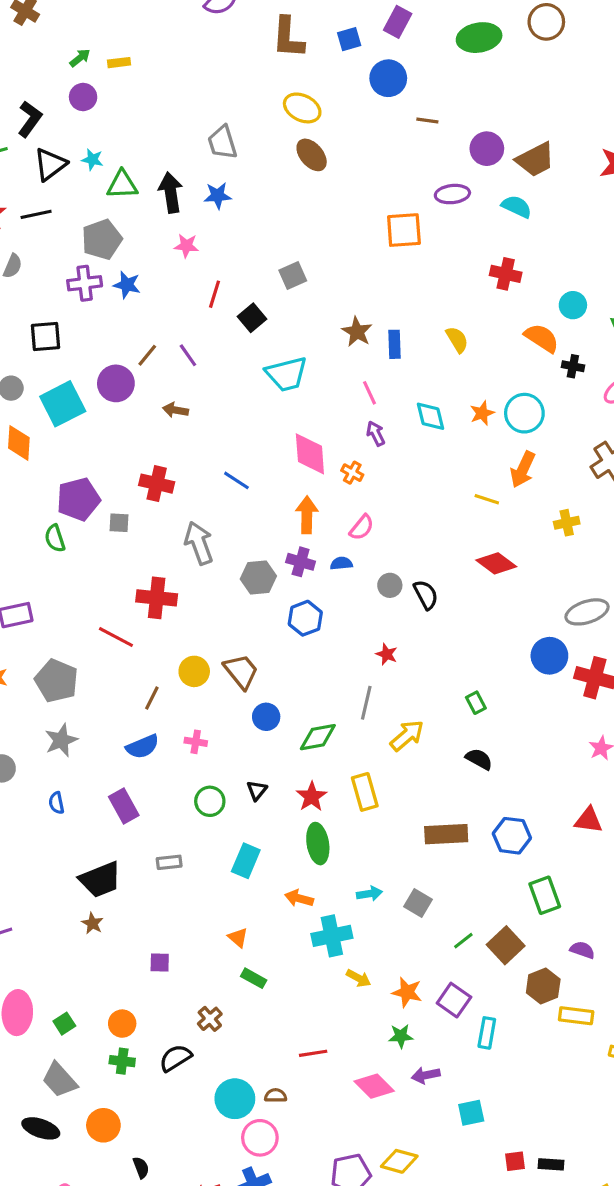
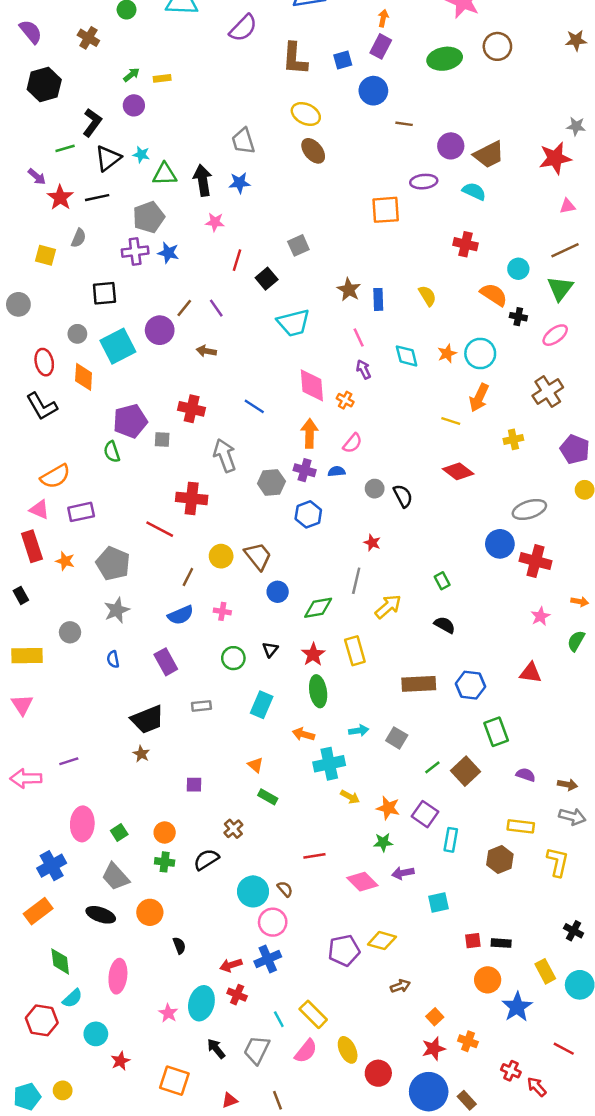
brown hexagon: (543, 986) -> (500, 860), moved
brown semicircle: (276, 1096) -> (285, 889), turned 49

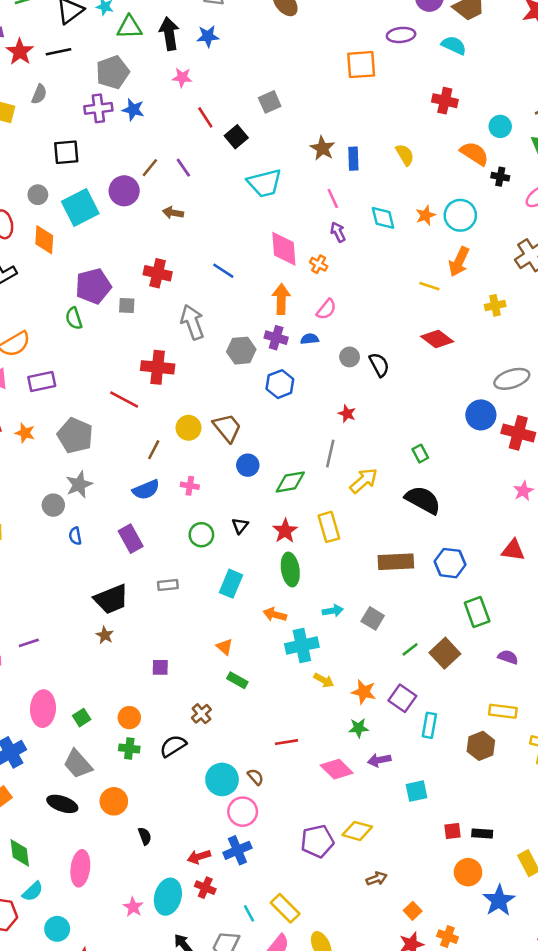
red line: (237, 260) -> (205, 117), turned -50
black semicircle: (445, 625) -> (423, 500), size x1.6
gray circle: (70, 632) -> (53, 505), moved

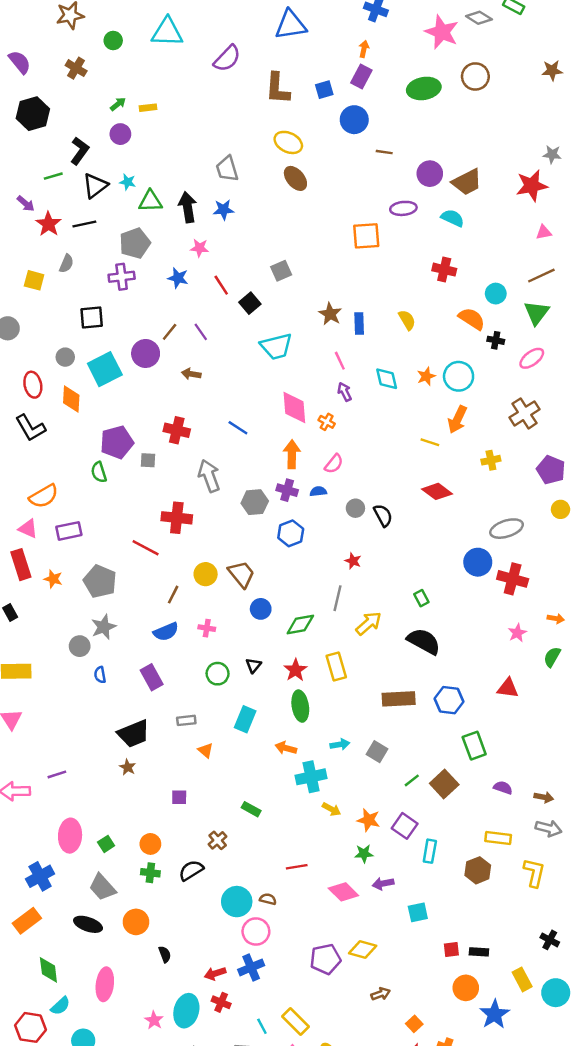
blue star: (133, 110) -> (178, 278), moved
orange triangle: (225, 647) -> (206, 750), moved
brown semicircle: (256, 777) -> (268, 899), turned -35

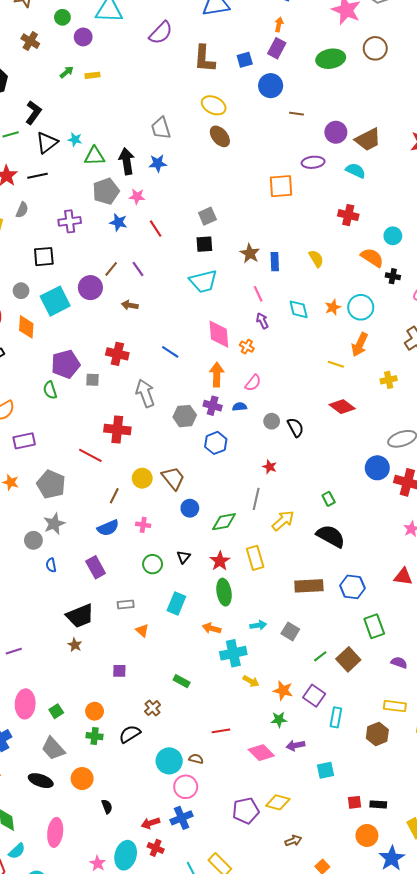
purple circle: (120, 134) -> (83, 37), moved
gray pentagon: (135, 243) -> (106, 191), moved
black square: (250, 303) -> (204, 244), moved, turned 36

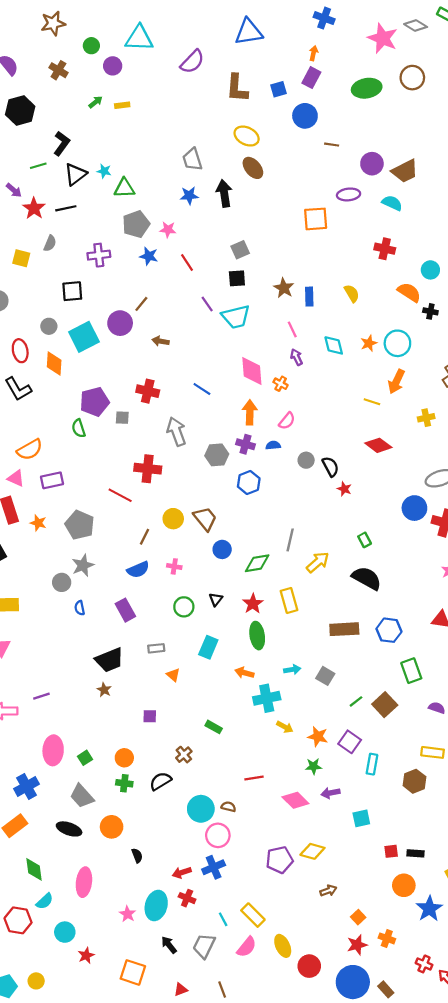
black arrow: (127, 161) -> (224, 193), moved
purple line: (138, 269) -> (207, 304), moved
red star: (270, 467) -> (344, 489), moved

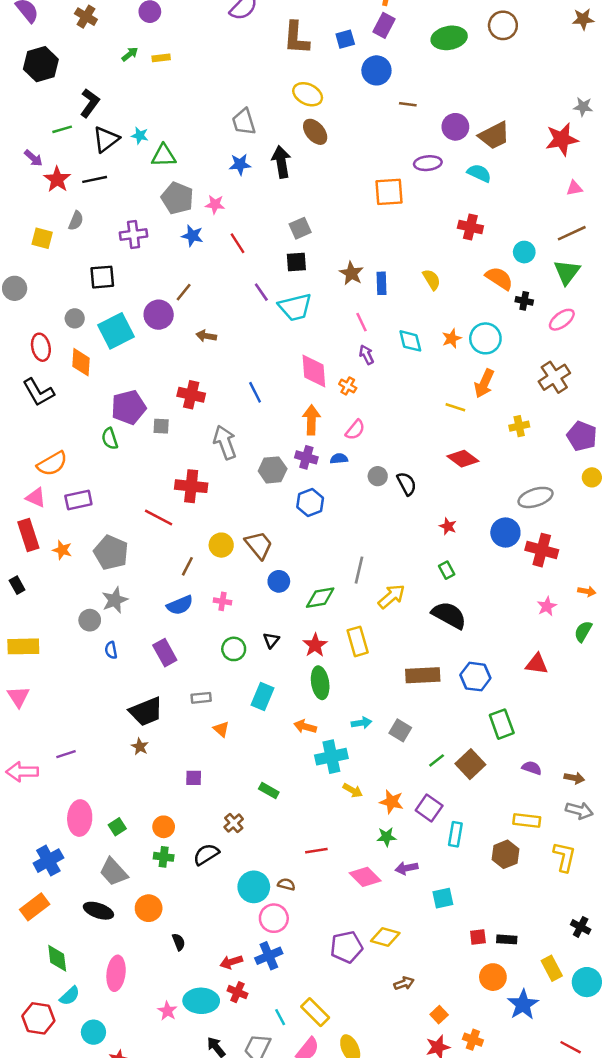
gray pentagon: (136, 224) -> (177, 198), turned -30
blue line: (202, 389) -> (255, 392), turned 30
red star: (344, 489) -> (448, 526), moved
cyan ellipse: (156, 906) -> (201, 1001), turned 76

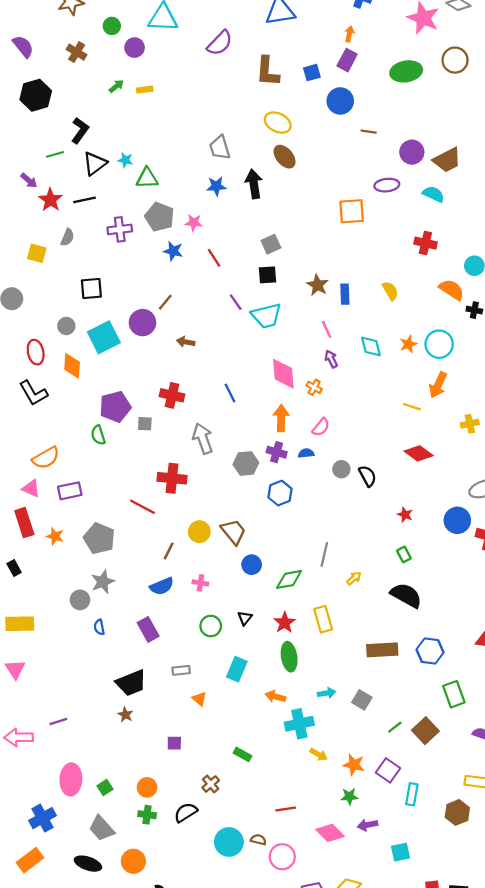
purple cross: (134, 234) -> (120, 229), moved
yellow arrow: (392, 596) -> (354, 578), size x0.6
pink circle: (274, 918) -> (282, 857), moved

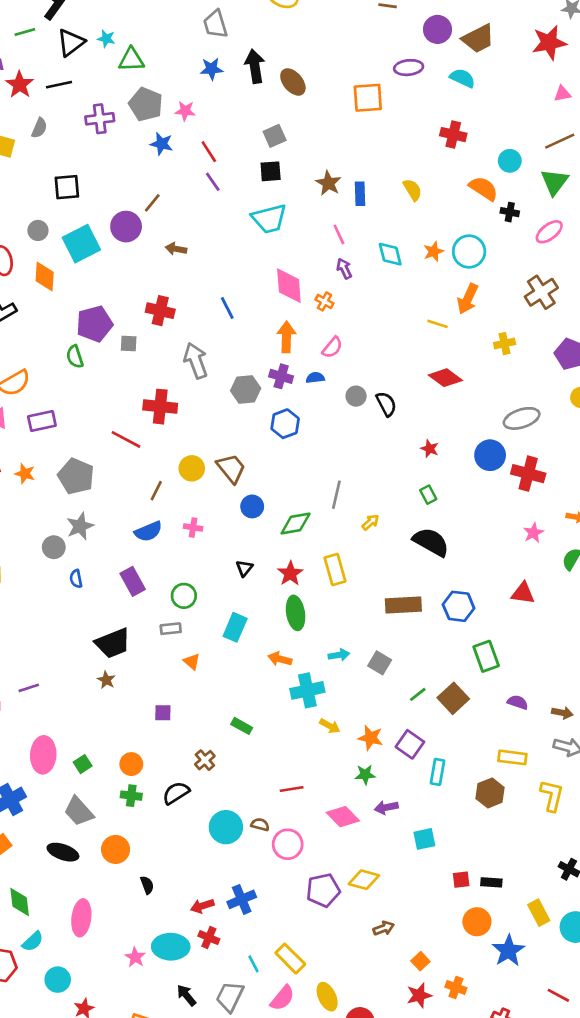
brown ellipse: (285, 157) -> (293, 82), moved
purple line: (236, 302) -> (213, 182), moved
green circle: (211, 626) -> (184, 596), moved

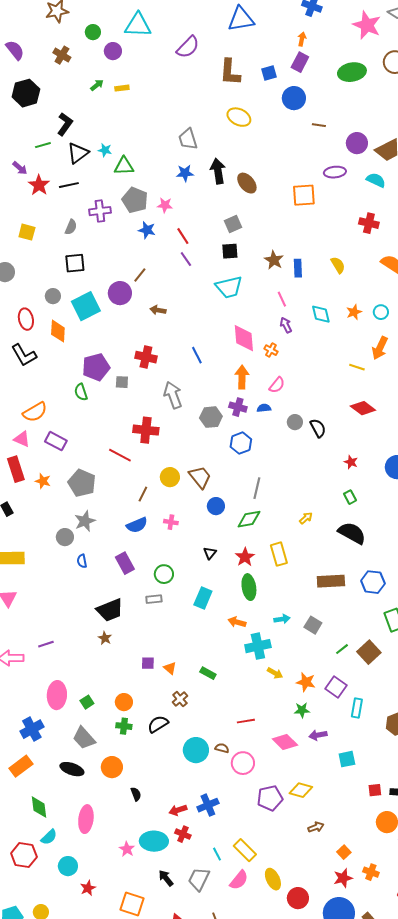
gray semicircle: (39, 128) -> (71, 227), moved
cyan circle: (469, 252) -> (381, 312), size x0.6
purple rectangle: (42, 421) -> (56, 441), turned 40
gray line: (336, 495) -> (257, 488), moved
orange triangle: (192, 662) -> (170, 668), moved

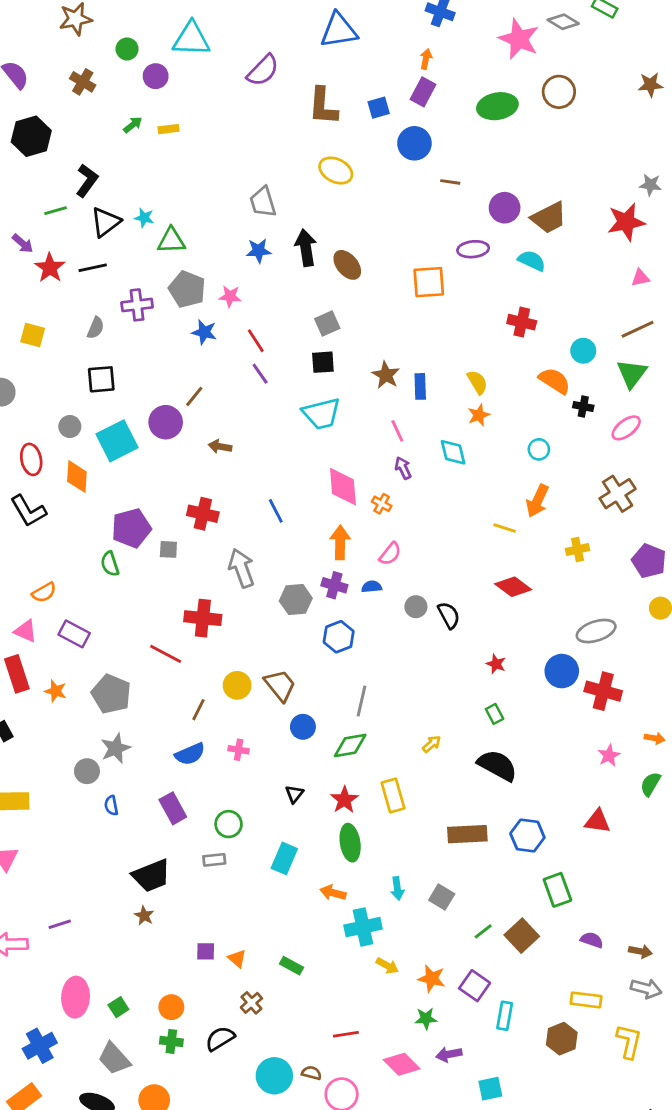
orange star: (354, 312) -> (479, 415), moved
orange semicircle: (35, 412) -> (44, 592), size x0.7
cyan arrow: (282, 619) -> (397, 888), turned 91

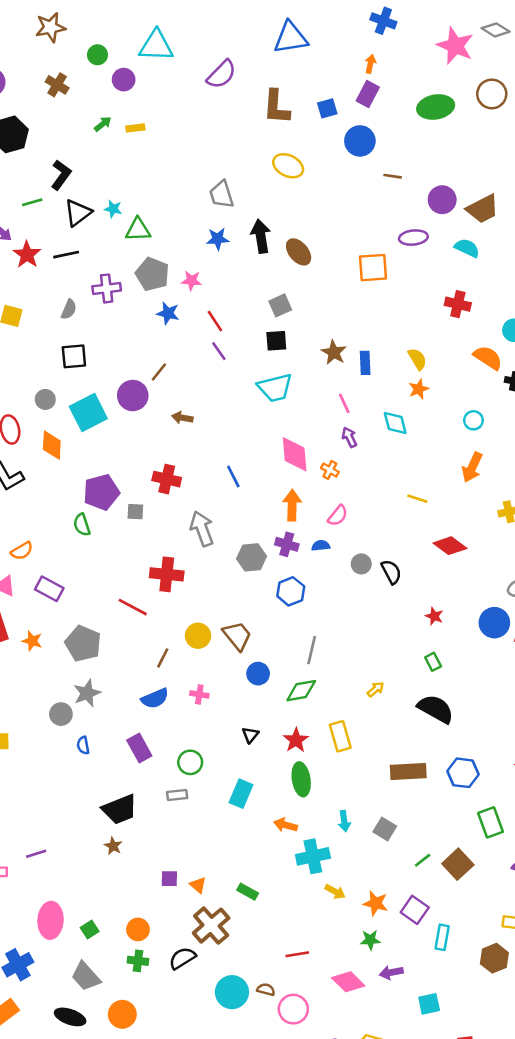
yellow line: (505, 528) -> (417, 499), moved
brown cross: (251, 1003) -> (211, 926), size x1.8

